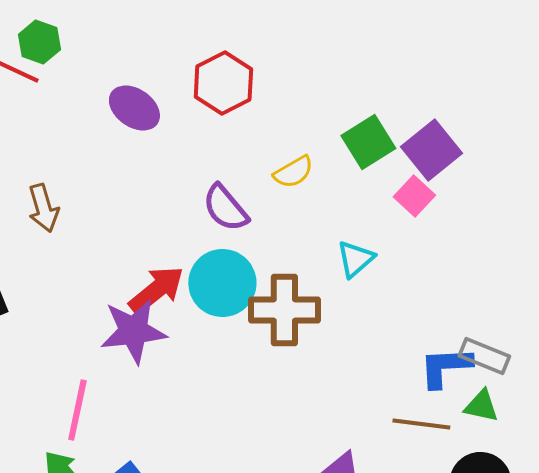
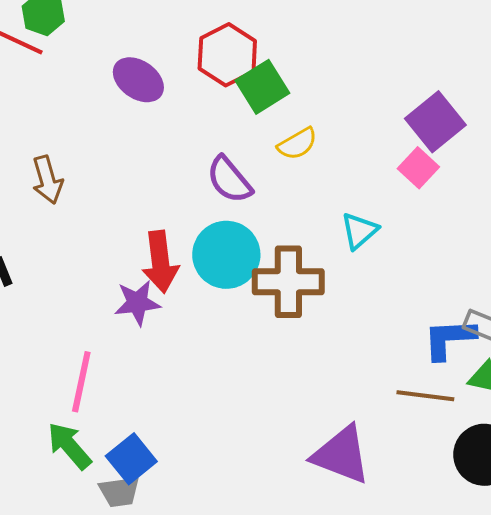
green square: (368, 142) -> (262, 87), moved
red arrow: (156, 290) -> (160, 262), turned 122
purple star: (133, 331) -> (137, 303), size x0.7

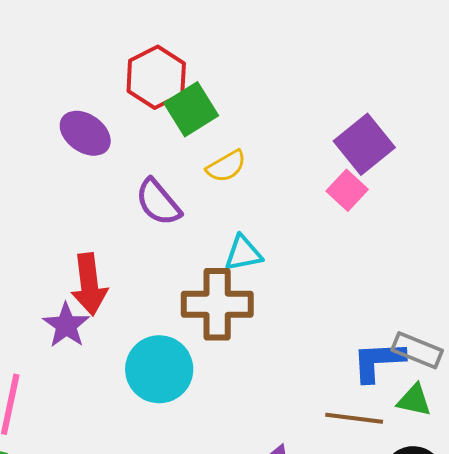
purple ellipse: (138, 80) -> (85, 133), moved
cyan triangle: (359, 231) -> (243, 253), moved, turned 30
cyan circle: (226, 255) -> (159, 369), moved
purple star: (137, 303) -> (66, 325), turned -30

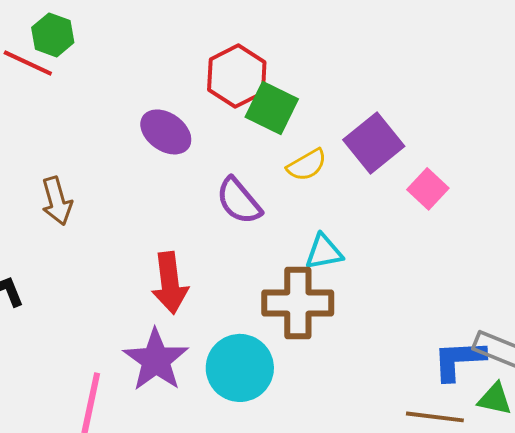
green square: (191, 109) -> (272, 108), turned -32
purple square: (364, 144) -> (374, 143), moved
purple star: (66, 325) -> (156, 360), moved, size x1.4

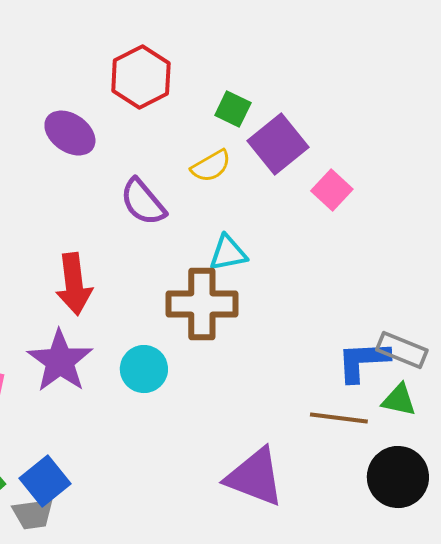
green square: (272, 108) -> (233, 109), moved, size x0.7
cyan circle: (240, 368) -> (144, 369), size x0.7

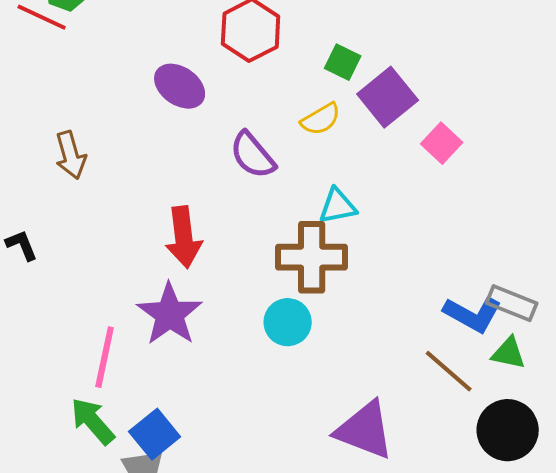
blue L-shape: (363, 361) -> (473, 314), turned -148
cyan circle: (144, 369) -> (288, 322), moved
brown line: (339, 418) -> (449, 371), turned 34

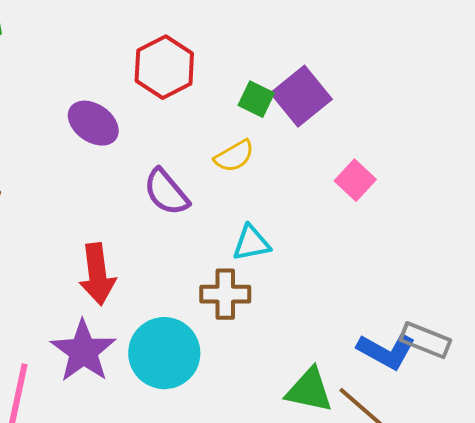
purple square: (388, 97) -> (301, 96), moved
brown cross: (312, 257) -> (225, 294), size x0.7
cyan circle: (288, 322) -> (164, 353), moved, size x1.5
green triangle: (509, 353) -> (309, 390), moved, size x1.4

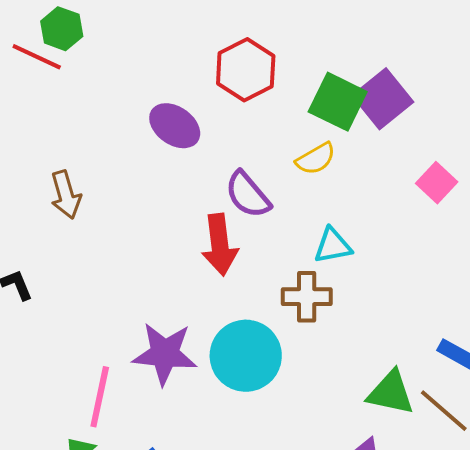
green square: (256, 99) -> (338, 102), size x1.6
red arrow: (97, 274) -> (220, 245), moved
purple star: (83, 351) -> (165, 354), turned -30

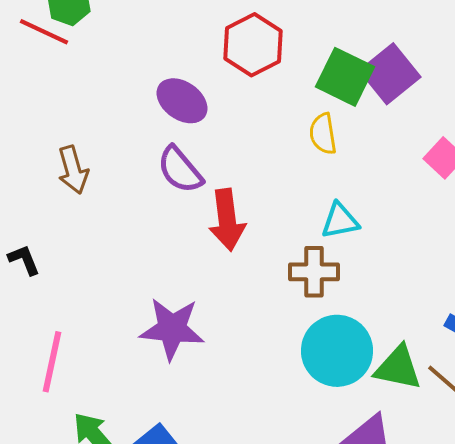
yellow semicircle: (316, 159) -> (323, 134), turned 111
purple semicircle: (248, 195) -> (180, 170), moved
cyan circle: (246, 356) -> (337, 351), moved
pink line: (100, 397) -> (52, 362), moved

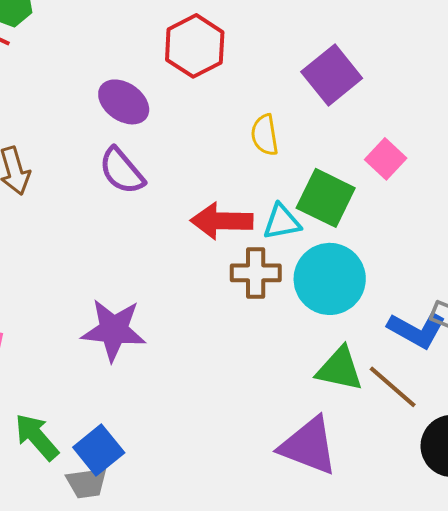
green square: (345, 77) -> (326, 198), moved
red arrow: (227, 220) -> (222, 221), moved, turned 98
cyan circle: (337, 351) -> (330, 279), moved

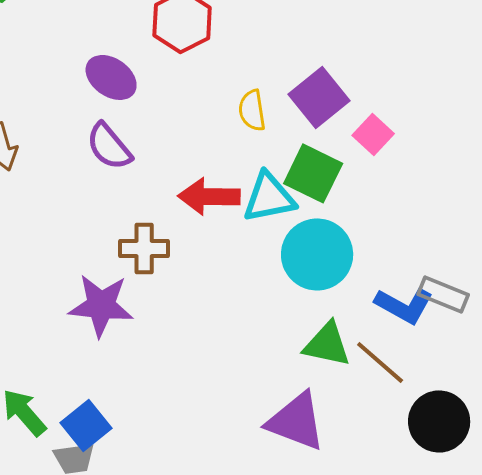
purple square: (332, 75) -> (319, 97), moved
cyan triangle: (282, 222) -> (269, 197), size x1.4
brown cross: (256, 273) -> (144, 248), moved

